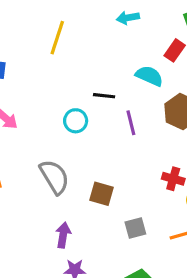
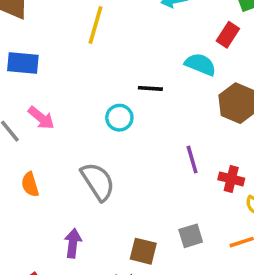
purple line: (131, 123) -> (192, 160), moved
brown square: (102, 194) -> (143, 251), moved
purple arrow: (63, 235) -> (73, 243), moved

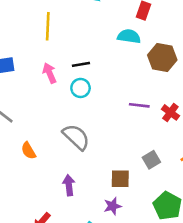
black line: (150, 88) -> (81, 64), moved
pink arrow: (41, 118) -> (50, 73), moved, turned -138
purple line: (192, 160) -> (139, 105), turned -54
red cross: (231, 179) -> (170, 112), turned 36

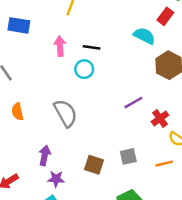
purple line: (139, 105) -> (133, 103), turned -54
purple star: (113, 206) -> (56, 179), moved

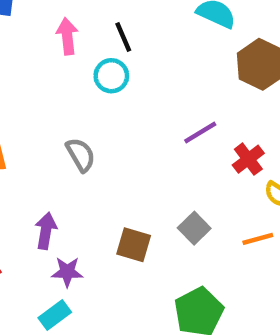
black line: (92, 47) -> (123, 37), turned 60
gray semicircle: (66, 113) -> (81, 155), size x0.7
gray square: (128, 156) -> (194, 228), turned -30

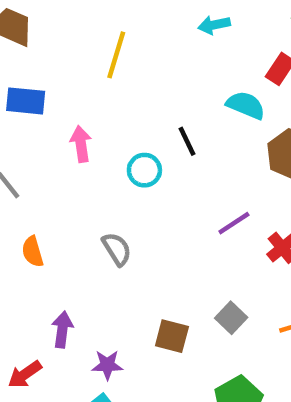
pink arrow: (67, 36) -> (81, 144), moved
black line: (123, 37) -> (187, 141), moved
purple arrow: (46, 231) -> (62, 330), moved

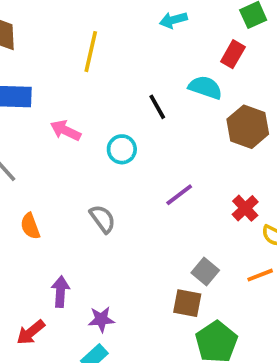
black line: (187, 141) -> (157, 107), moved
pink arrow: (81, 144) -> (65, 130), turned -52
purple line: (234, 223) -> (179, 195), moved
brown square: (172, 336) -> (187, 303), moved

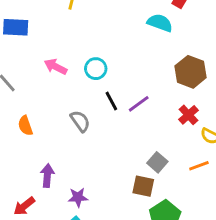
black line: (157, 107) -> (111, 101), moved
brown hexagon: (248, 127) -> (191, 72), moved
pink arrow: (65, 130) -> (56, 67), moved

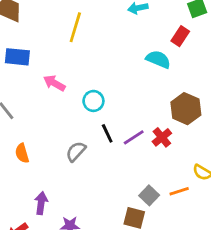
pink arrow: (56, 67) -> (54, 83), moved
red cross: (188, 115) -> (162, 137), moved
gray semicircle: (80, 121) -> (76, 151), turned -105
orange line: (199, 166) -> (179, 191), moved

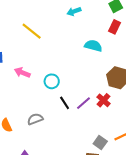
yellow line: (75, 27) -> (32, 31), turned -60
red rectangle: (180, 36) -> (115, 27), moved
gray semicircle: (76, 151) -> (35, 119), moved, turned 35

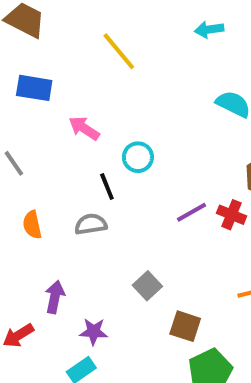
red cross: (103, 100) -> (231, 215), turned -32
black line: (65, 103) -> (107, 186), moved
gray square: (100, 142) -> (147, 286), moved

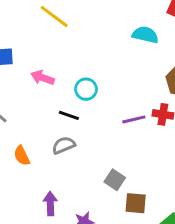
black line: (107, 186) -> (69, 115), turned -36
purple line: (192, 212) -> (134, 119), turned 30
brown square: (185, 326) -> (136, 203), moved

